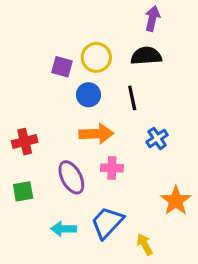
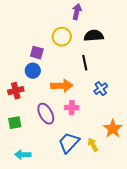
purple arrow: (152, 18) -> (77, 12), moved
purple square: (62, 67) -> (37, 53), moved
blue circle: (89, 95) -> (33, 71), moved
cyan arrow: (64, 229) -> (23, 155), moved
yellow arrow: (145, 244) -> (93, 145), moved

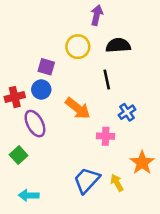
orange arrow: (62, 86) -> (78, 108), turned 40
red cross: (16, 91) -> (15, 97), moved
pink cross: (72, 108) -> (106, 136), moved
purple ellipse: (46, 114) -> (35, 124), moved
green square: (15, 123) -> (19, 155), turned -32

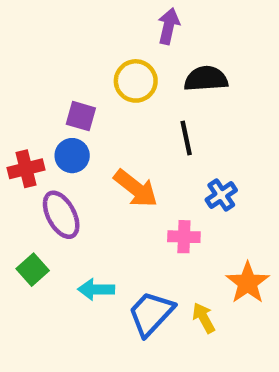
cyan arrow: (29, 195) -> (96, 289), moved

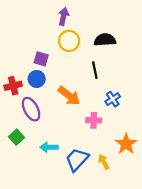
purple arrow: (169, 26) -> (63, 16), moved

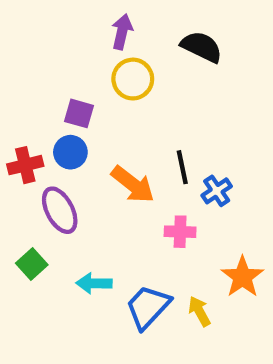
black semicircle: (105, 40) -> (202, 47), moved, turned 30
black line: (95, 70) -> (182, 167), moved

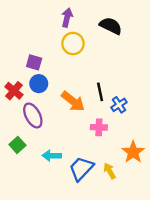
purple square: (79, 113) -> (34, 62), moved
red cross: (25, 165) -> (14, 91), turned -36

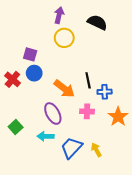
blue cross: (119, 105) -> (105, 92), turned 32
purple ellipse: (33, 115) -> (53, 114), moved
orange star: (133, 152) -> (118, 117), moved

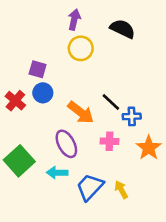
black line: (88, 80) -> (111, 102), turned -35
green square: (16, 127) -> (19, 161), size x1.6

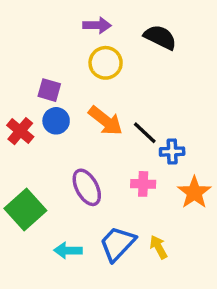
purple arrow: (74, 20) -> (97, 25), turned 78
orange arrow: (81, 112) -> (106, 121), moved
cyan arrow: (57, 173) -> (68, 250), moved

